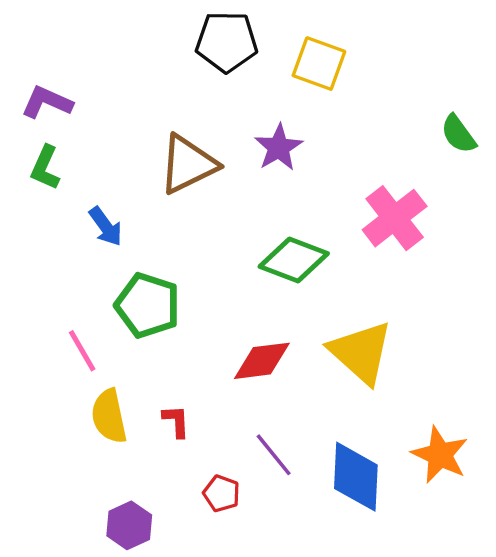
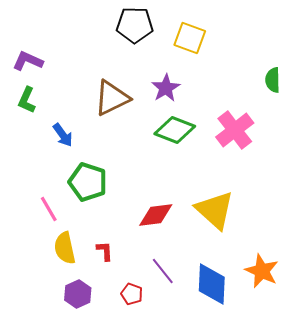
green semicircle: (458, 134) -> (273, 80), turned 35
green diamond: (294, 260) -> (175, 130), moved
purple hexagon: (129, 525) -> (78, 294), moved

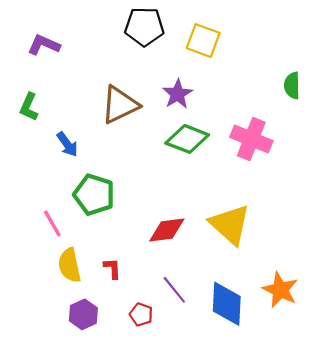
purple L-shape: (28, 61) -> (44, 45), moved
pink cross: (235, 130) -> (251, 139), turned -30

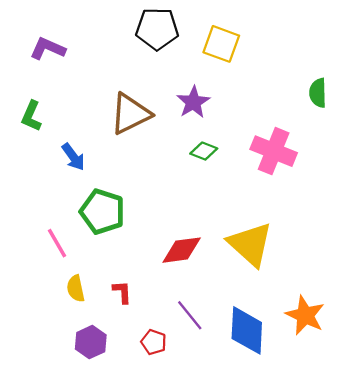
green diamond: (187, 139) -> (204, 151), size x0.6
yellow semicircle: (69, 265) -> (76, 289), size x0.7

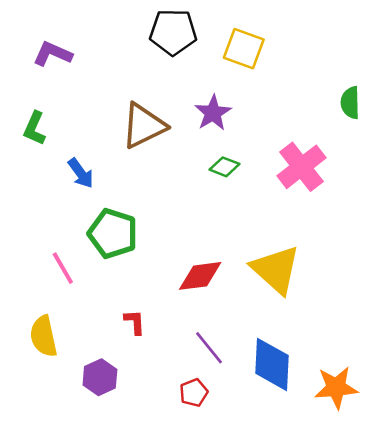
pink cross: (274, 151) -> (301, 167), turned 30
yellow semicircle: (76, 289) -> (44, 336), moved, size x1.4
orange star: (305, 315) -> (336, 388), moved, turned -30
red pentagon: (154, 342) -> (194, 393), moved, turned 30

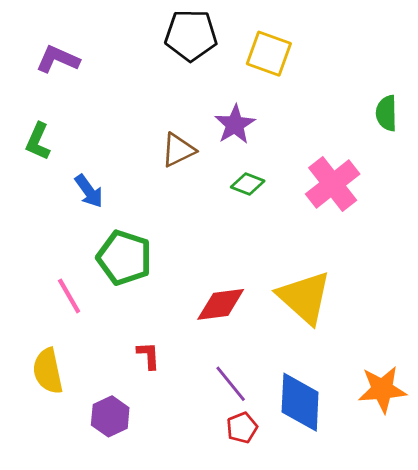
brown triangle: (144, 126) -> (178, 150), moved, size x0.7
orange star: (336, 388) -> (382, 389), moved
red pentagon: (194, 393) -> (242, 428), moved

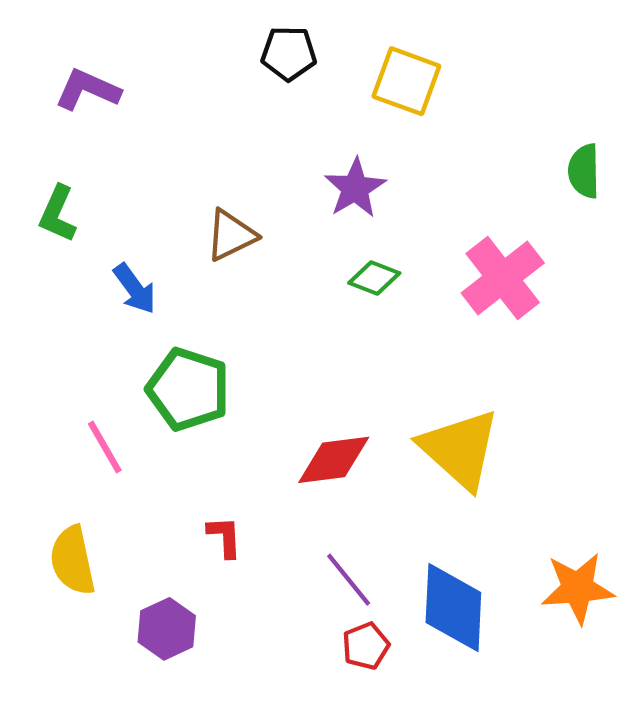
black pentagon: (191, 35) -> (289, 53), size x0.7
brown triangle: (178, 150) -> (231, 235), moved

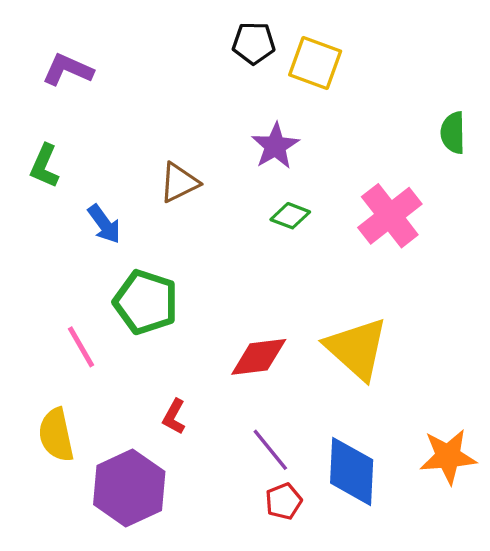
black pentagon: (289, 53) -> (254, 43), moved
red L-shape: (225, 537) -> (174, 417), turned -148
purple hexagon: (167, 629) -> (129, 488), size x1.6

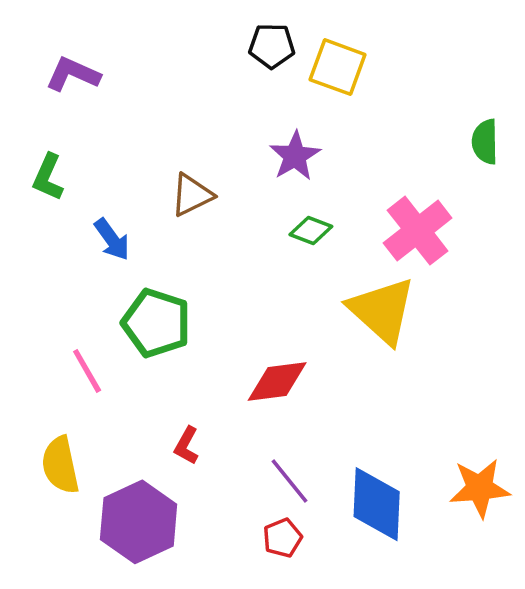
yellow triangle: (357, 349) -> (382, 310), moved
red pentagon: (284, 501) -> (282, 538), moved

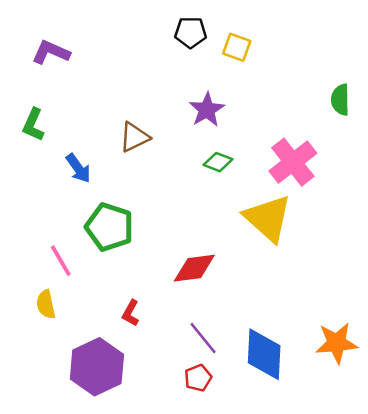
yellow square: (338, 67) -> (237, 47), size x0.7
yellow semicircle: (60, 465) -> (46, 304), moved, size x0.7

